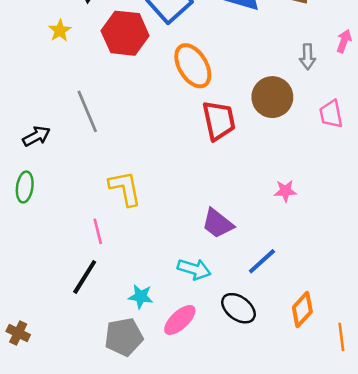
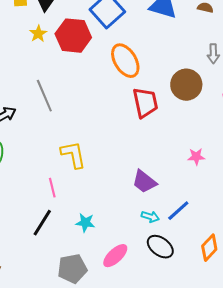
yellow star: (60, 31) -> (38, 34), moved
cyan arrow: (194, 269) -> (150, 217), moved, size x0.7
cyan star: (141, 296) -> (85, 223), moved

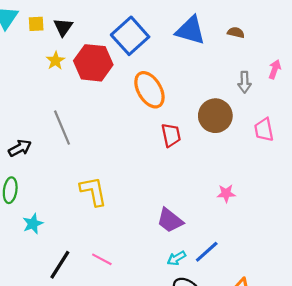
red trapezoid: (145, 103) -> (171, 135), size x0.7
pink line: (52, 188) -> (102, 259), moved, turned -48
cyan arrow: (150, 217) -> (176, 258), turned 132
cyan star: (85, 223) -> (33, 224), moved, turned -30

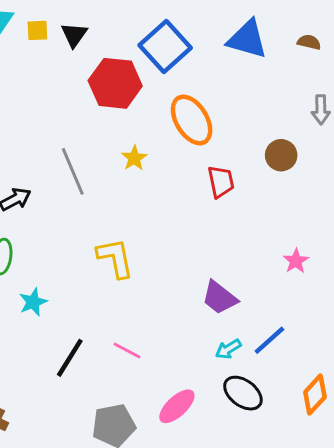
yellow star: (56, 61) -> (134, 158), moved
brown circle: (215, 116) -> (281, 155), size x0.7
pink star: (226, 193) -> (296, 261), turned -30

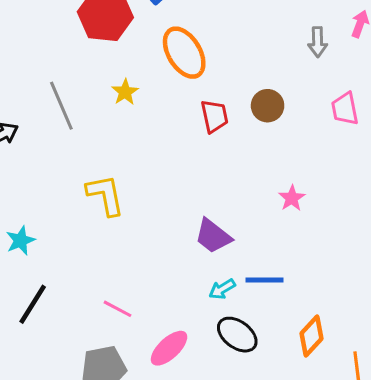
brown circle: (281, 155) -> (268, 106), moved
blue line: (269, 340) -> (265, 280), turned 42
pink line: (127, 350) -> (117, 309), moved
black line: (70, 358) -> (33, 304), moved

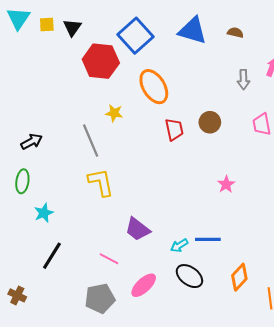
yellow star: (125, 92) -> (114, 113), turned -30
gray line: (61, 106) -> (91, 141), moved
purple trapezoid: (213, 236) -> (138, 229), moved

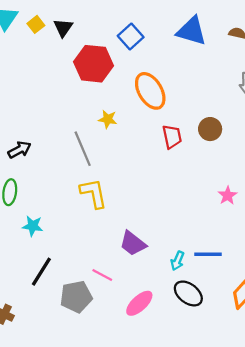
yellow square: (47, 24) -> (36, 24), turned -35
blue square: (135, 36) -> (131, 36), size x0.7
cyan star: (44, 213) -> (33, 226), turned 30
cyan arrow: (179, 246) -> (177, 261), turned -36
gray pentagon: (100, 298) -> (76, 297), moved

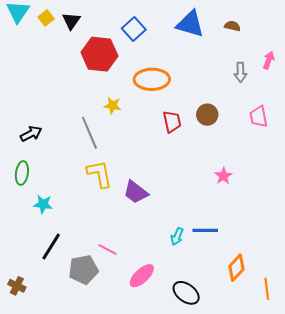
orange ellipse: (150, 91) -> (152, 79), turned -60
purple trapezoid: (133, 243) -> (136, 192), moved
black ellipse: (188, 293) -> (186, 293), moved

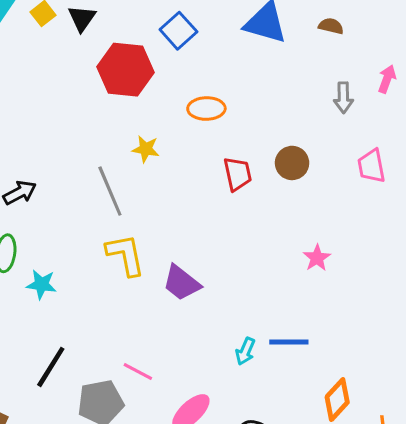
orange ellipse: (152, 79) -> (206, 109), size x0.7
cyan star: (43, 204) -> (41, 284), moved

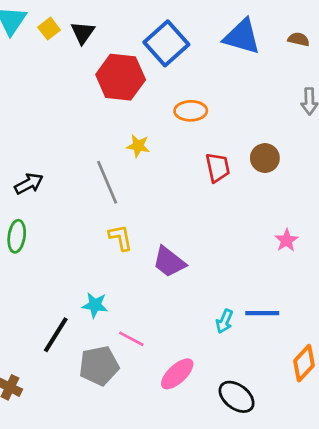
blue square: (178, 31) -> (166, 43), size x1.4
yellow L-shape: (125, 255) -> (121, 238), size x0.7
cyan star: (41, 284) -> (95, 305), moved

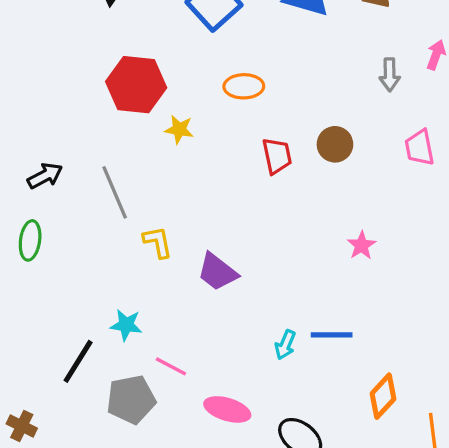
red hexagon: (121, 77) -> (136, 85), moved
gray line: (107, 182) -> (115, 192), moved
pink ellipse: (177, 374) -> (227, 409), turned 60

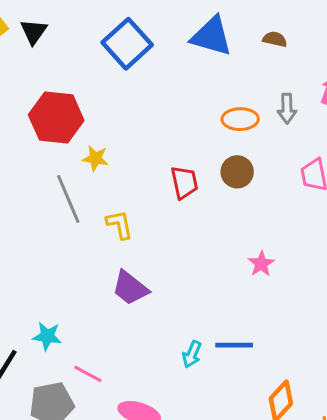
orange ellipse: (244, 86) -> (240, 119), moved
gray line: (115, 192) -> (68, 199), moved
yellow L-shape: (158, 242) -> (120, 225), moved

